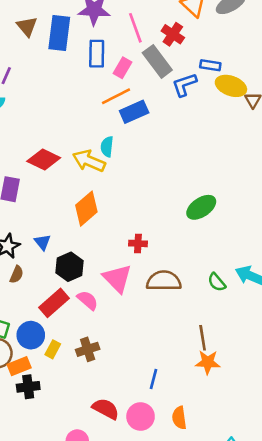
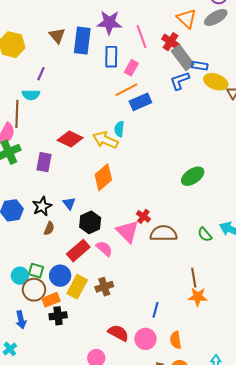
gray rectangle: (157, 61) -> (183, 58), moved
red cross: (138, 243) -> (143, 216), moved, turned 32
yellow rectangle: (53, 349) -> (77, 287), size x1.6

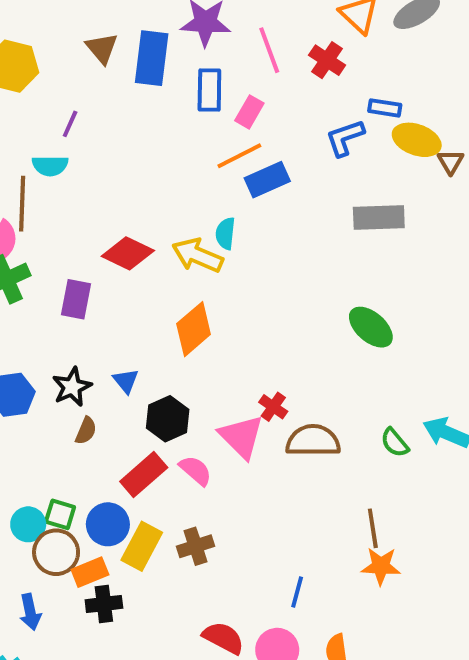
gray rectangle: (183, 58) -> (379, 218), moved, turned -55
green ellipse: (193, 176) -> (371, 327), turned 75

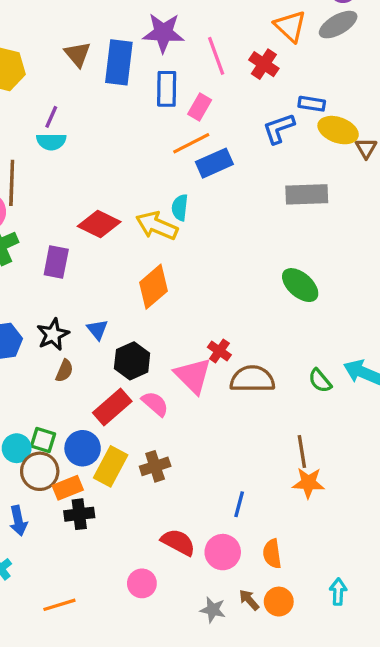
cyan semicircle: (50, 166) -> (51, 142), moved

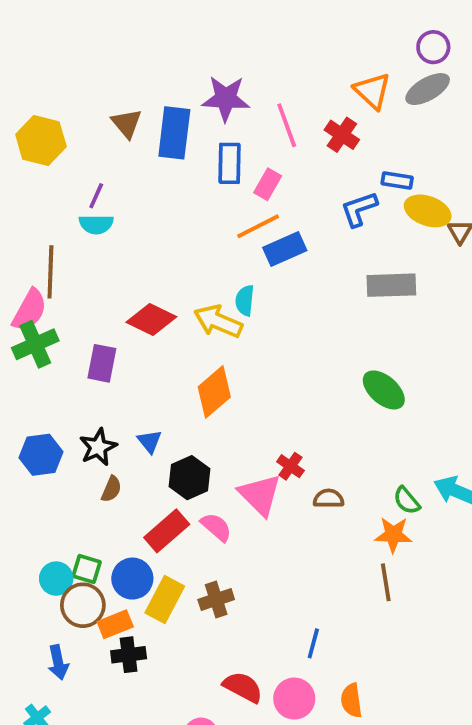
brown semicircle: (252, 379) -> (329, 499), size x0.6
orange star: (308, 483) -> (393, 535), moved

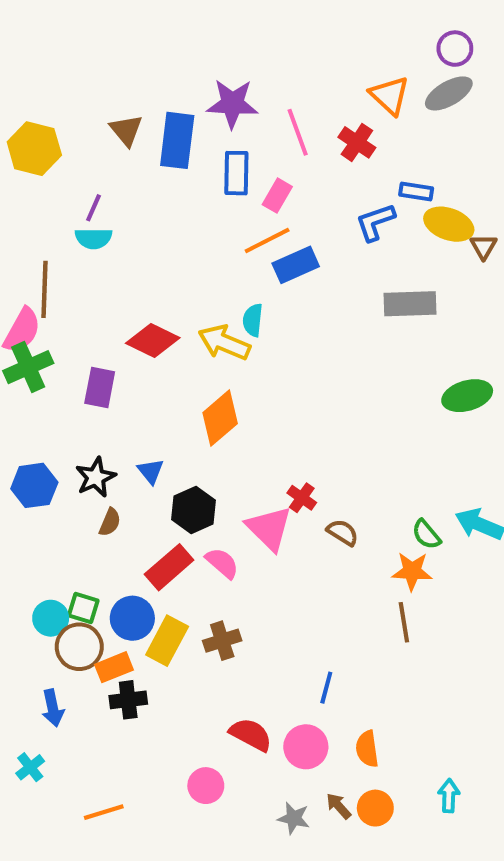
green ellipse: (384, 390) -> (467, 396), moved, turned -57
brown semicircle: (329, 499) -> (343, 532), turned 32

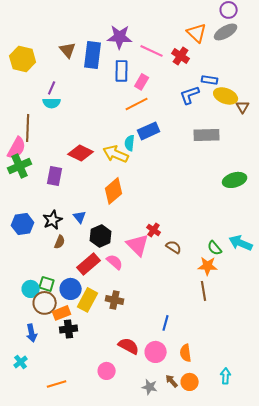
pink line: (298, 132) -> (152, 51), turned -45
blue rectangle: (296, 265) -> (149, 131), moved
brown cross: (222, 641) -> (115, 300), turned 30

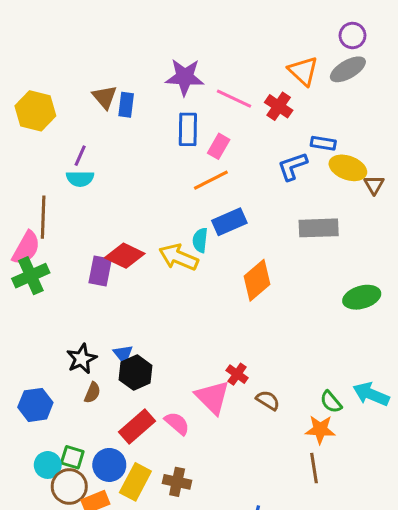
blue rectangle: (93, 55) -> (126, 105), moved, size x0.6
purple rectangle: (55, 176) -> (100, 271), moved
orange diamond: (114, 191) -> (257, 280), moved
blue hexagon: (23, 224) -> (35, 405), moved
black hexagon: (101, 236) -> (135, 373), moved

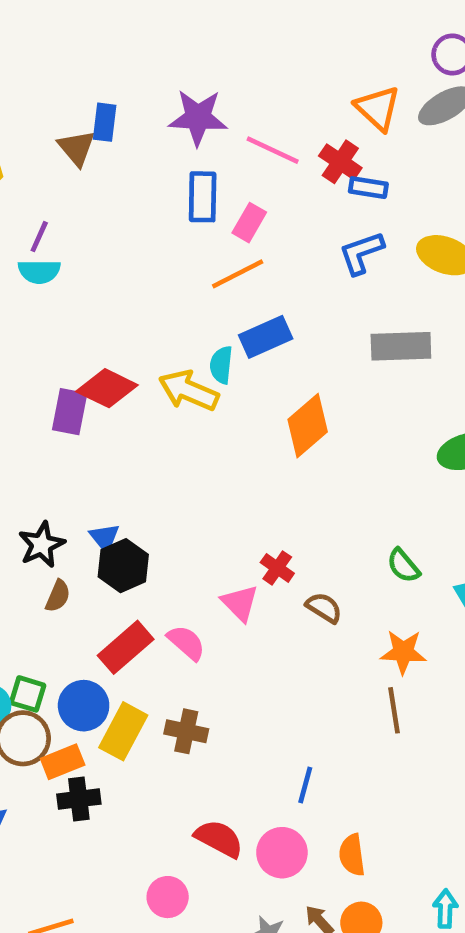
blue rectangle: (126, 105) -> (105, 122), moved
blue rectangle: (323, 143) -> (368, 188), moved
pink triangle: (212, 397) -> (240, 603), size x0.7
green semicircle: (331, 402) -> (403, 566), moved

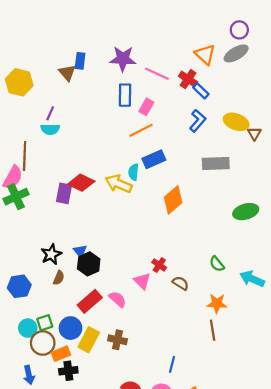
blue rectangle: (368, 188) -> (201, 91), turned 35
blue L-shape: (361, 253) -> (198, 121), turned 150
green square: (28, 694) -> (45, 323), turned -35

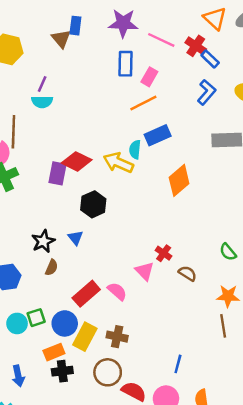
black hexagon: (89, 264) -> (93, 204), moved
brown circle: (43, 343) -> (108, 372), moved

